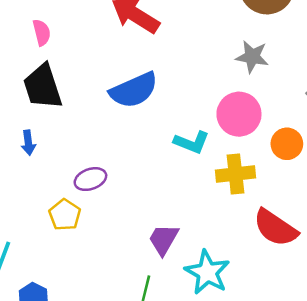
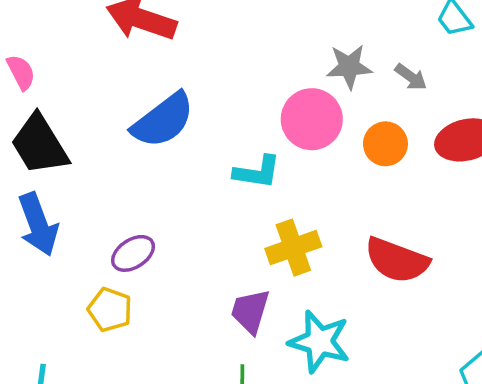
gray star: (252, 57) -> (349, 67), moved
blue arrow: (28, 143) -> (38, 224), size x1.8
yellow cross: (235, 174) -> (293, 248), moved

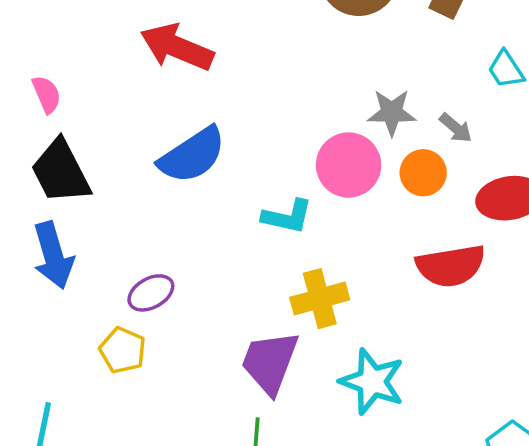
orange circle: (385, 144) -> (423, 173), moved
red semicircle: (397, 260) -> (451, 266), moved, turned -34
purple trapezoid: (250, 311) -> (270, 362), size x1.4
cyan star: (319, 342) -> (372, 382), moved

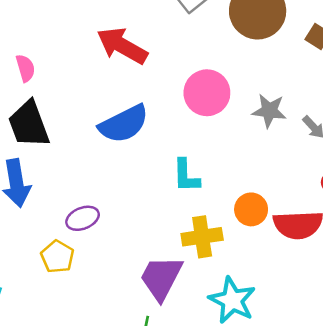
pink circle: (349, 165) -> (207, 93), moved
orange circle: (423, 173) -> (251, 209), moved
cyan L-shape: (287, 217) -> (186, 176), turned 69

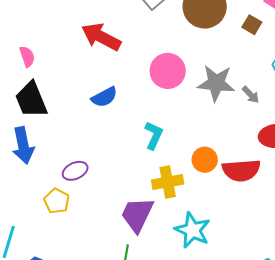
gray star: (269, 111) -> (216, 83), size x1.4
blue semicircle: (124, 124) -> (104, 97), size x0.7
cyan L-shape: (186, 176) -> (154, 135), turned -152

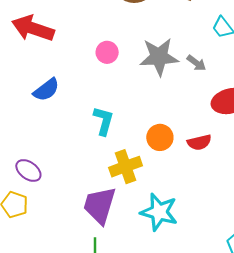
pink circle: (168, 71) -> (107, 52), size x0.6
red semicircle: (241, 170) -> (199, 142), size x0.6
purple ellipse: (75, 171) -> (28, 171), turned 70

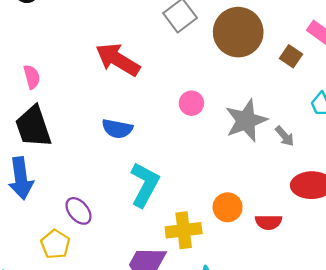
gray star: (159, 57) -> (246, 121), turned -30
blue semicircle: (46, 90) -> (117, 129), turned 36
cyan L-shape: (103, 121) -> (145, 185), moved, size x1.4

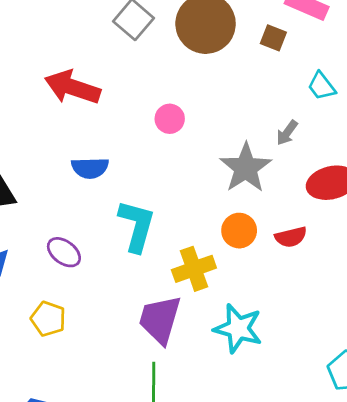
gray star: (246, 121) -> (246, 168), moved
gray arrow: (285, 136) -> (287, 133), turned 90
purple ellipse: (78, 211) -> (64, 252), moved

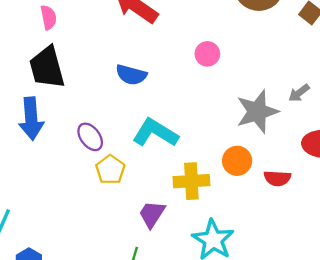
cyan L-shape: (137, 226) -> (155, 133), turned -90
yellow pentagon: (48, 319) -> (110, 170), moved
purple trapezoid: (160, 320) -> (152, 214), size x0.7

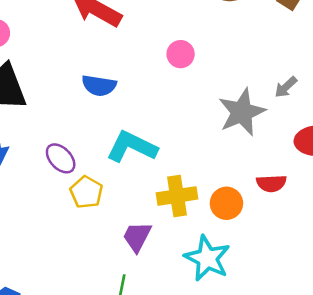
orange circle: (237, 161) -> (226, 203), moved

